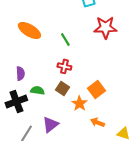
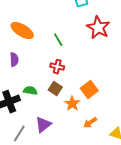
red star: (105, 27) -> (98, 28), turned 30
purple semicircle: (20, 73) -> (14, 60), moved
orange arrow: (97, 122) -> (90, 123), turned -56

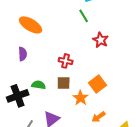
red star: (98, 28) -> (101, 40), moved, size x0.7
green line: (58, 40) -> (84, 16), moved
brown square: (55, 89) -> (64, 83), turned -32

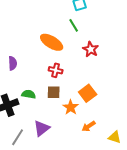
orange ellipse: (31, 25) -> (52, 42), moved

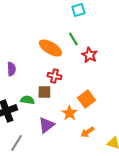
green line: (74, 25) -> (73, 39), moved
brown square: (54, 92) -> (44, 92), moved
purple triangle: (42, 128) -> (46, 125), moved

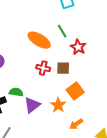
brown square: (44, 92) -> (63, 68), moved
purple triangle: (46, 125) -> (32, 105), moved

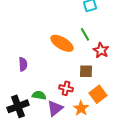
red cross: (43, 68) -> (66, 88), moved

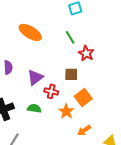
orange ellipse: (62, 43) -> (30, 32), moved
green semicircle: (39, 95) -> (34, 108), moved
purple triangle: (55, 108) -> (35, 77), moved

